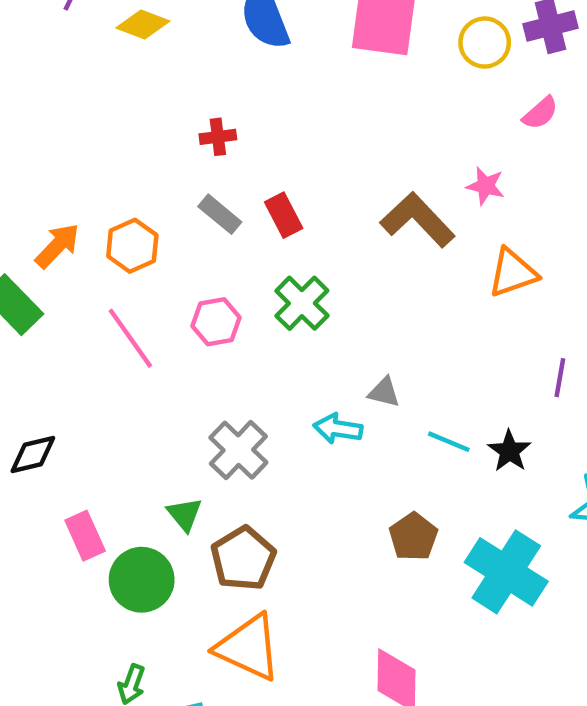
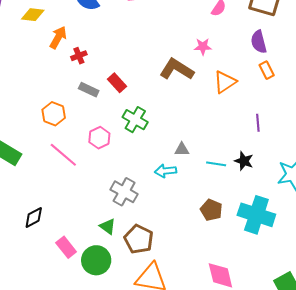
orange arrow: (57, 246) -> (58, 37), moved

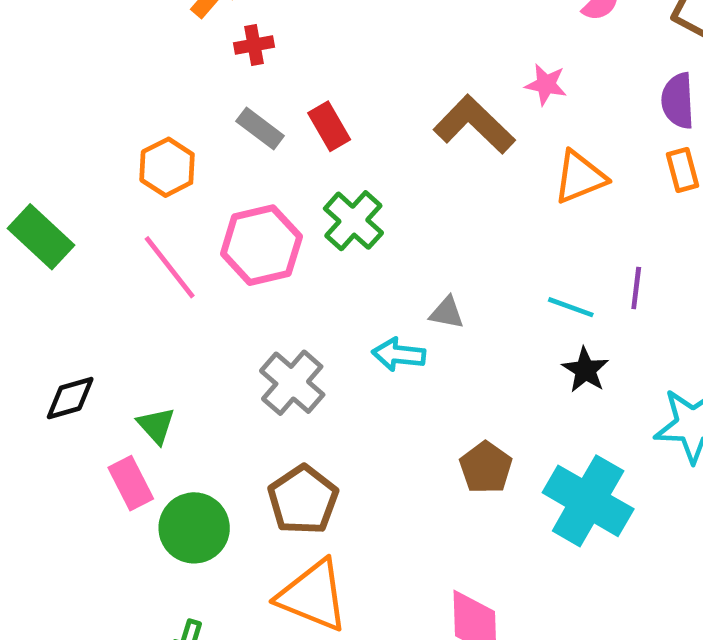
pink hexagon: (99, 138) -> (261, 245), size x1.5
cyan line: (216, 164) -> (571, 307), moved
green triangle: (108, 226) -> (156, 425), moved

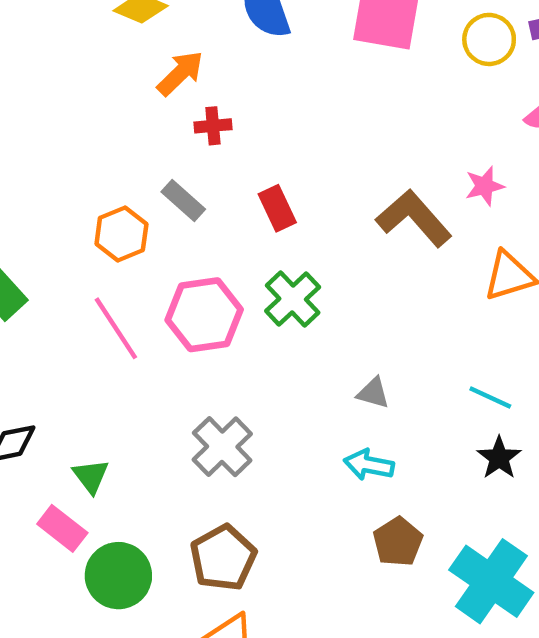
pink star: (546, 84) -> (485, 186), turned -30
gray rectangle: (260, 129) -> (183, 201), moved
cyan arrow: (399, 355) -> (369, 465), moved
pink rectangle: (131, 483) -> (62, 528), turned -30

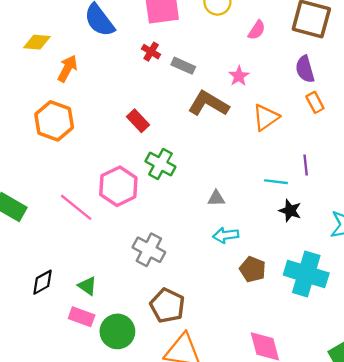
red cross: (213, 126) -> (151, 52), moved, turned -36
gray rectangle: (183, 201) -> (183, 66), moved
orange hexagon: (121, 234) -> (54, 121), moved, size x1.4

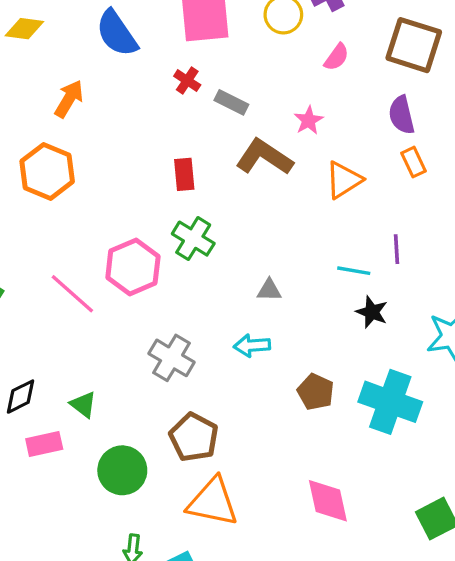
yellow diamond: (37, 42) -> (24, 29), moved
red rectangle: (138, 121) -> (184, 174), moved, turned 35
cyan arrow: (226, 235) -> (252, 346), moved
pink rectangle: (82, 317) -> (44, 444), moved, turned -35

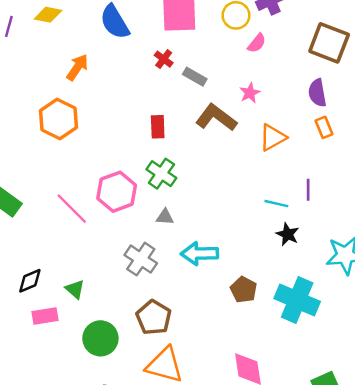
pink semicircle: (337, 57) -> (257, 43), moved
gray triangle: (269, 290) -> (165, 217), moved
cyan arrow: (252, 346) -> (199, 253), size x1.4

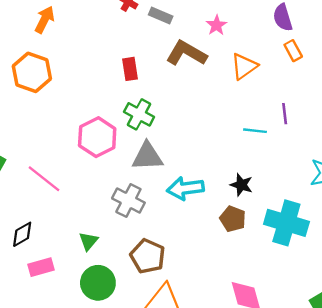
pink line: (72, 209) -> (44, 179), moved
gray triangle: (165, 217) -> (147, 156), size x1.8
black star: (288, 234) -> (241, 185), moved
green triangle: (75, 289) -> (88, 241), moved, turned 36

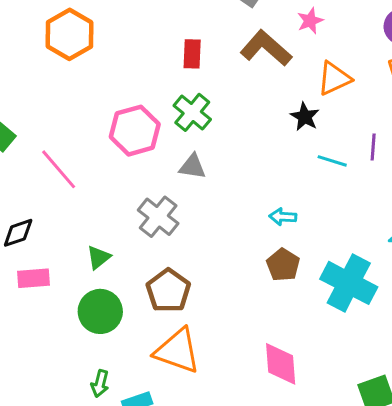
gray triangle: (147, 156) -> (192, 167), size x0.7
black star: (241, 185) -> (305, 117), moved
cyan arrow: (185, 188) -> (283, 217), moved, size x0.6

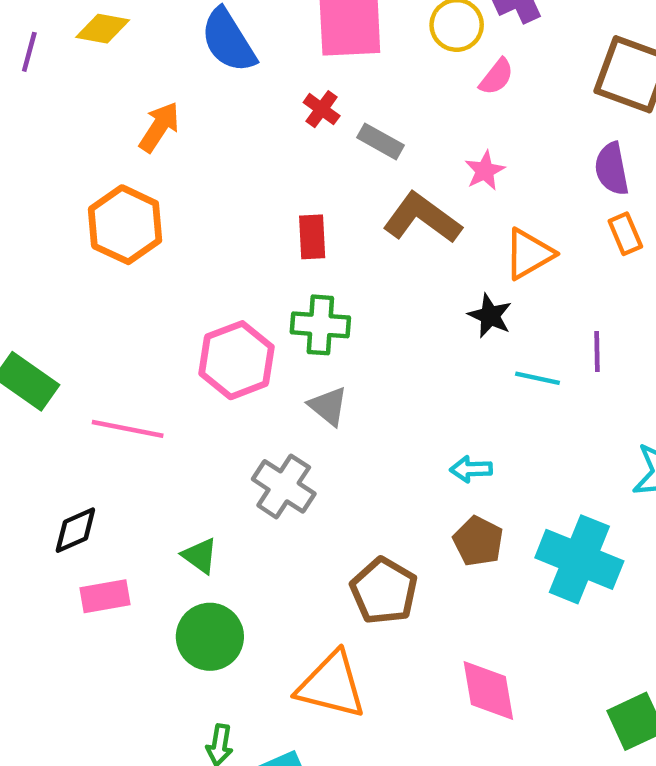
green cross: (192, 112) -> (320, 325), turned -30
gray triangle: (192, 167) -> (328, 406), turned 36
pink line: (59, 169) -> (128, 429), turned -33
green triangle: (99, 257) -> (200, 556), turned -40
brown pentagon: (168, 291) -> (384, 591), moved

